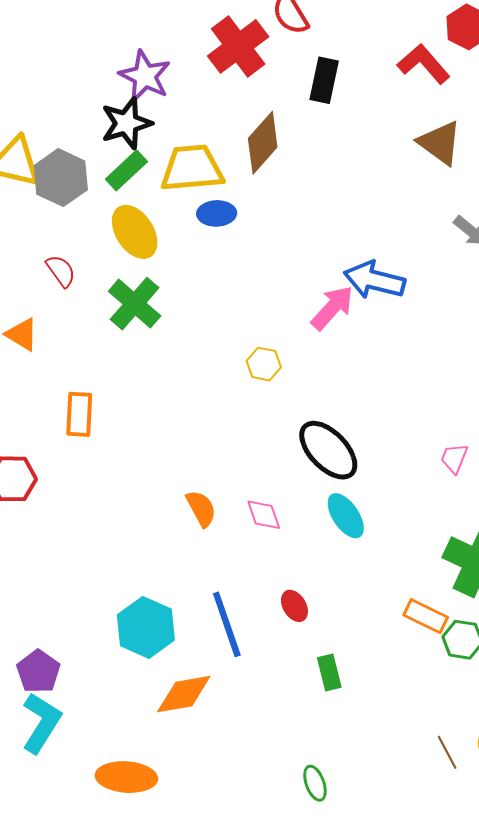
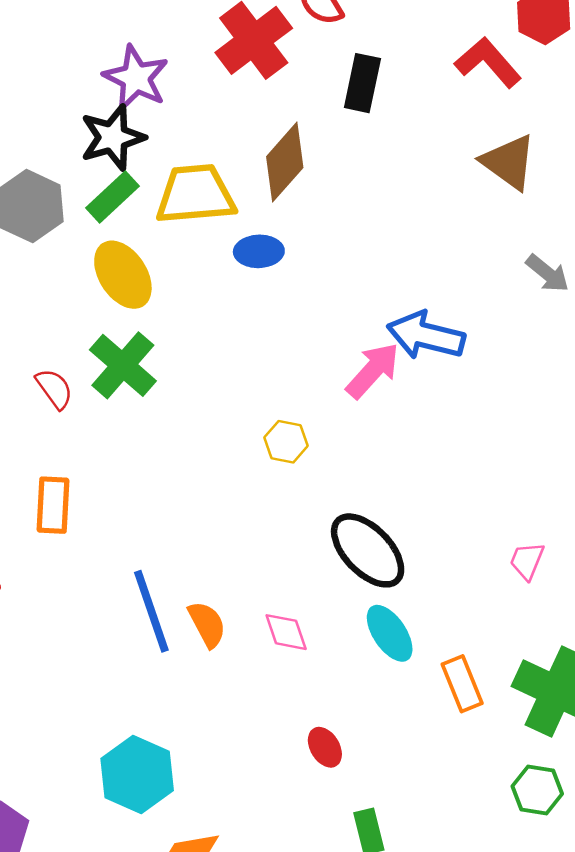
blue ellipse: (217, 213) -> (259, 251), moved
red semicircle: (61, 271) -> (54, 389), moved
orange rectangle: (426, 616) -> (462, 684), moved, turned 42
blue line: (227, 624) -> (151, 611), moved

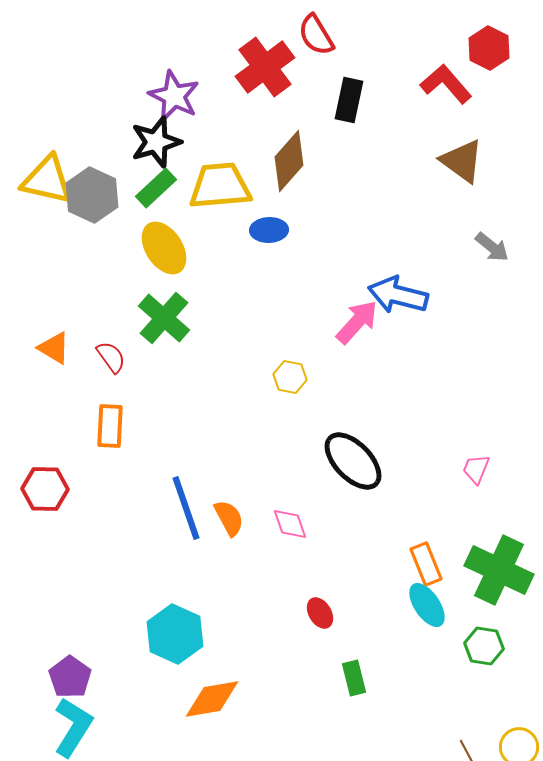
red semicircle: (54, 389) -> (111, 357), moved
cyan ellipse: (390, 633) -> (427, 605), moved

